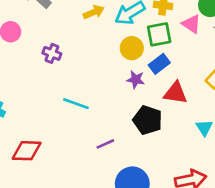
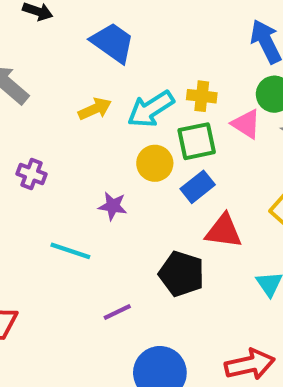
purple star: (136, 80) -> (113, 206), moved

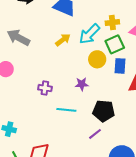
purple cross: (32, 174) -> (45, 88), moved
blue rectangle: (198, 187) -> (120, 66), turned -35
black pentagon: (182, 274) -> (104, 111), moved

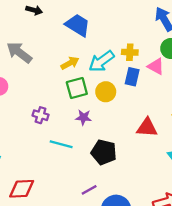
green square: (115, 44) -> (77, 88), moved
blue rectangle: (120, 66) -> (132, 77), moved
purple line: (95, 134) -> (89, 190), moved

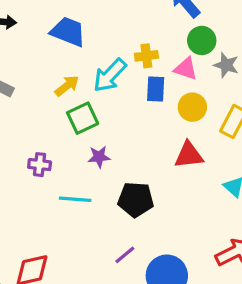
yellow circle: (106, 92) -> (192, 107), moved

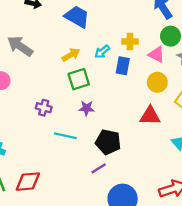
cyan arrow: (110, 75) -> (102, 52), size x0.6
blue rectangle: (156, 89) -> (123, 66), moved
purple line: (125, 255) -> (99, 168), moved

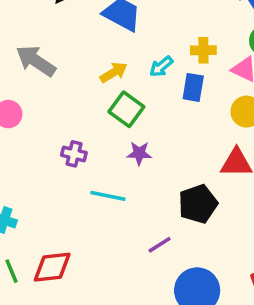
green square: (79, 79) -> (126, 109), turned -35
black pentagon: (108, 142) -> (198, 204), moved, turned -30

